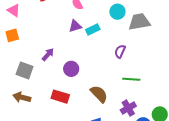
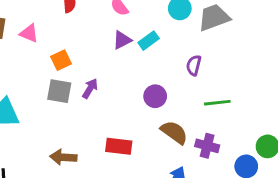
orange square: (12, 35) -> (61, 60), moved
purple circle: (71, 69) -> (155, 96), moved
gray square: (25, 70) -> (59, 91), moved
purple cross: (128, 108) -> (207, 146), moved, turned -35

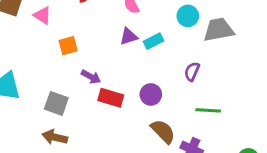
purple arrow: (90, 88) -> (91, 77), turned 78
gray square: (59, 91) -> (56, 103), moved
red rectangle: (119, 146) -> (111, 98), moved

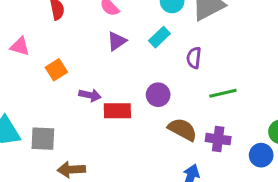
cyan rectangle: (153, 41) -> (159, 37), moved
gray square: (56, 103) -> (43, 139), moved

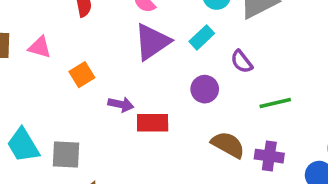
purple triangle: (117, 41) -> (152, 42), size x1.6
purple semicircle: (194, 58) -> (242, 62), turned -45
purple circle: (158, 95) -> (205, 89), moved

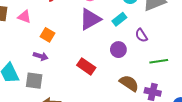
orange square: (82, 75) -> (48, 35), turned -32
purple arrow: (121, 104) -> (41, 56), moved
red rectangle: (153, 123) -> (86, 66), turned 30

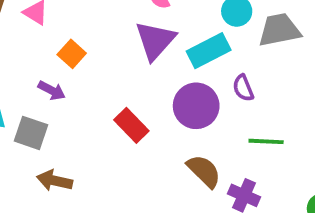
purple triangle: (90, 19) -> (155, 40), turned -30
cyan rectangle: (119, 19) -> (209, 51), size x1.5
purple circle: (118, 50) -> (196, 106), size x1.5

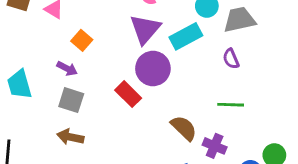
purple semicircle: (243, 88) -> (231, 59), moved
purple circle: (196, 106) -> (153, 68), moved
gray square: (31, 133) -> (71, 100), moved

